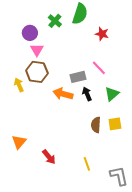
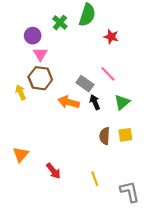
gray rectangle: (78, 77) -> (85, 84), turned 49

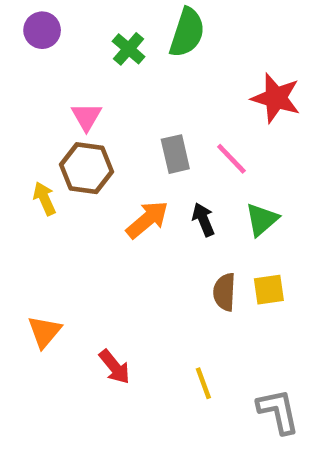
purple circle: (33, 36) -> (42, 30), moved
red star: (111, 37) -> (276, 98), moved, size x1.5
gray rectangle: (85, 84) -> (175, 154), moved, turned 42
orange arrow: (69, 102) -> (147, 220), turned 125

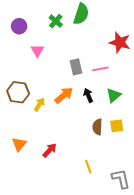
purple circle: (42, 30) -> (19, 26), moved
pink line: (231, 159) -> (100, 69), turned -56
brown hexagon: (86, 168) -> (18, 92), moved
yellow arrow: (44, 199) -> (39, 104), moved, turned 56
red arrow: (115, 367) -> (50, 150), moved, turned -98

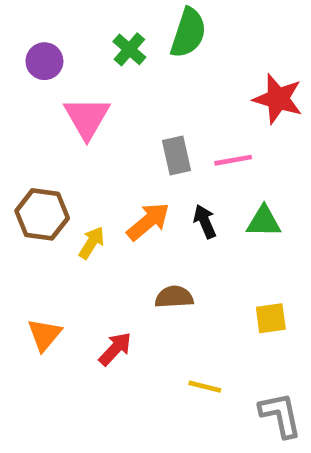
pink triangle: (37, 51) -> (87, 118), size x1.5
green triangle: (114, 95) -> (264, 222), turned 42
yellow square: (117, 126) -> (271, 318), moved
brown semicircle: (97, 127) -> (174, 297), moved, turned 84
yellow line: (88, 167) -> (205, 387), turned -56

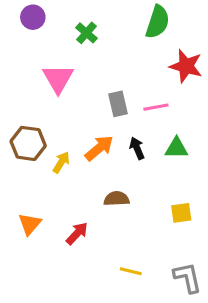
green semicircle: (188, 33) -> (158, 22), moved
purple circle: (44, 61) -> (33, 17), moved
yellow line: (205, 387) -> (131, 271), moved

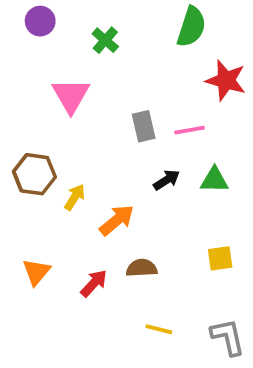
orange arrow: (99, 148) -> (117, 220), moved
black arrow: (137, 148) -> (167, 180), turned 80
brown semicircle: (116, 199) -> (142, 268), moved

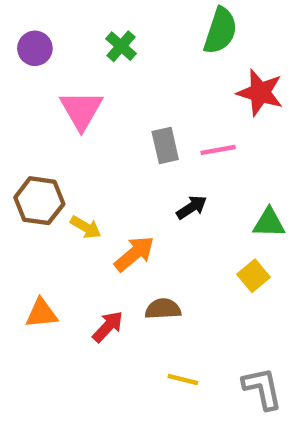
purple circle: (40, 21) -> (35, 48), moved
green triangle: (214, 180) -> (269, 223), moved
yellow arrow: (75, 197) -> (86, 227), turned 88
yellow square: (220, 258) -> (253, 276), moved, turned -32
orange triangle: (36, 272) -> (42, 313), turned 44

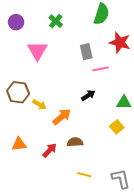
gray rectangle: (165, 145) -> (86, 52), moved

